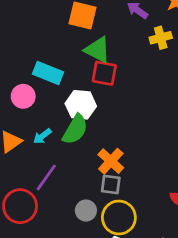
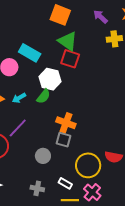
green semicircle: (75, 129) -> (43, 96), size x0.7
orange cross: (111, 161) -> (66, 123), turned -30
yellow circle: (119, 218) -> (88, 165), moved

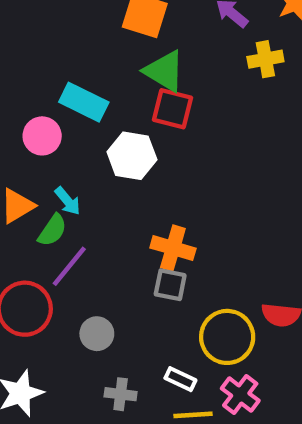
green semicircle: (43, 96) -> (52, 230), moved
cyan arrow: (19, 98) -> (68, 201), turned -96
gray circle: (43, 156) -> (97, 334), moved

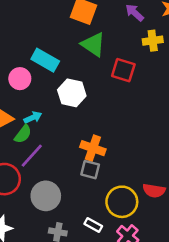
red square: (172, 109) -> (123, 70), moved
cyan arrow: (68, 201) -> (33, 117), turned -78
gray circle: (97, 334) -> (46, 196), size x1.5

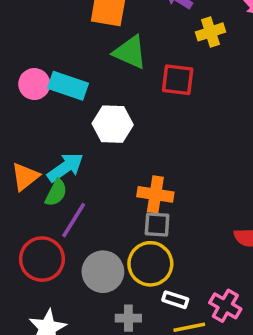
pink circle: (20, 79) -> (34, 84), moved
cyan arrow: (33, 117) -> (65, 167), size x1.5
yellow circle: (122, 202) -> (150, 264), moved

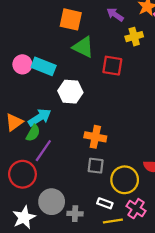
gray square: (157, 224) -> (96, 166), moved
yellow circle: (150, 264) -> (125, 180), moved
gray circle: (103, 272) -> (52, 202), moved

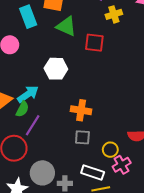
cyan rectangle: (44, 66) -> (28, 17), moved, turned 50
yellow circle: (125, 180) -> (110, 150), size x0.6
white rectangle: (105, 203) -> (93, 172), size x1.5
pink cross: (136, 209) -> (122, 165), moved, turned 30

